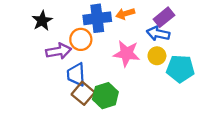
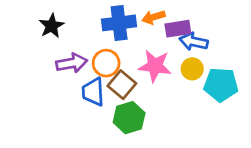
purple rectangle: (164, 17) -> (178, 29), moved, turned 30
orange circle: (81, 39) -> (106, 63), moved
brown square: (83, 93) -> (122, 85), moved

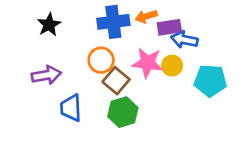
purple arrow: (72, 63) -> (46, 75), moved
yellow circle: (192, 69) -> (172, 66), moved
blue trapezoid: (93, 92) -> (71, 108), moved

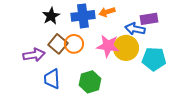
black star: (49, 25) -> (51, 16), moved
purple rectangle: (169, 27) -> (149, 19), moved
yellow circle: (172, 66) -> (126, 48), size x1.6
brown square: (116, 81) -> (58, 44), moved

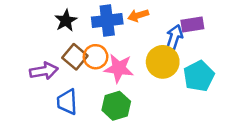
blue arrow: (135, 29) -> (174, 37), turned 96
pink star: (108, 46) -> (119, 68), moved
cyan pentagon: (154, 59) -> (199, 76), turned -30

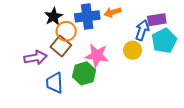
orange circle: (96, 57) -> (66, 31), moved
yellow circle: (163, 62) -> (133, 50), size x0.7
cyan pentagon: (199, 76) -> (164, 41), moved
green hexagon: (116, 106) -> (84, 73), moved

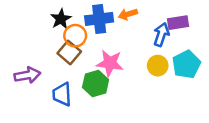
cyan pentagon: (164, 41) -> (186, 64), moved
yellow circle: (133, 50) -> (158, 66), moved
purple arrow: (36, 58) -> (27, 75), moved

